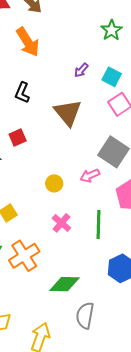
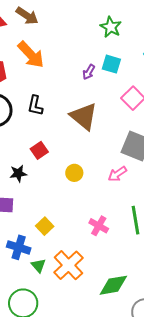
cyan square: (112, 77) -> (111, 64), moved
yellow circle: (54, 183) -> (74, 173), moved

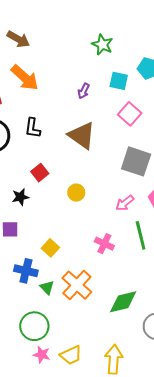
cyan square: (111, 64) -> (119, 81), moved
pink arrow: (117, 174) -> (125, 203), moved

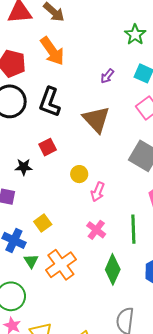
black L-shape: (33, 128) -> (50, 102), size x1.4
pink arrow: (125, 203) -> (98, 192), moved, turned -42
green diamond: (123, 302) -> (113, 269), moved, turned -64

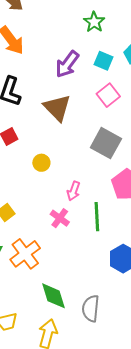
purple arrow: (107, 76) -> (67, 64), size x1.8
pink arrow: (98, 192) -> (74, 191), moved
green diamond: (113, 269) -> (53, 296), moved, turned -40

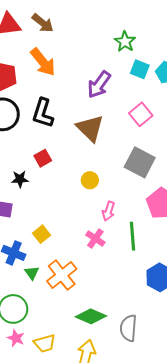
cyan square: (104, 61) -> (140, 69), moved
yellow circle: (41, 163) -> (90, 180), moved
green diamond: (53, 296) -> (91, 316), turned -48

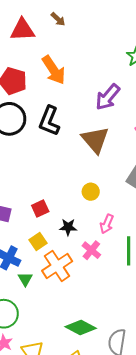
brown arrow: (43, 23) -> (58, 19), moved, size x0.7
red square: (43, 158) -> (40, 208), moved
black star: (20, 179) -> (68, 227), moved
orange cross: (62, 275) -> (57, 266), moved

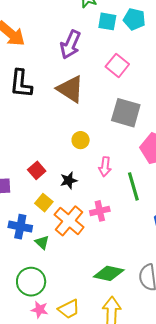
pink cross: (91, 250) -> (100, 211), moved, turned -36

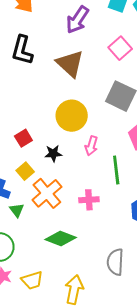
yellow circle: (81, 140) -> (72, 116), size x1.8
pink cross: (100, 211) -> (89, 200), moved
green diamond: (109, 273) -> (61, 239), moved

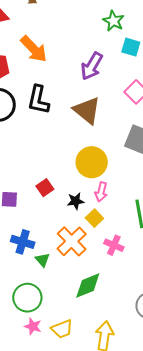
pink arrow: (91, 146) -> (101, 192), moved
yellow square: (25, 171) -> (94, 218), moved
pink cross: (89, 200) -> (114, 245), turned 30
green diamond: (61, 239) -> (88, 286), turned -40

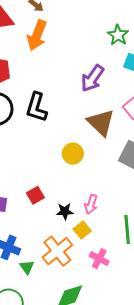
orange arrow: (34, 49) -> (37, 35), moved, turned 60
brown triangle: (87, 110) -> (101, 123), moved
yellow circle: (92, 162) -> (73, 154), moved, size x0.7

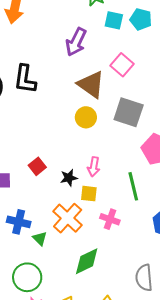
yellow circle: (73, 154) -> (86, 117), moved
yellow square: (82, 230) -> (89, 194), turned -36

